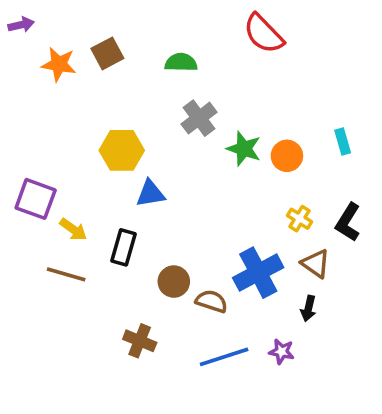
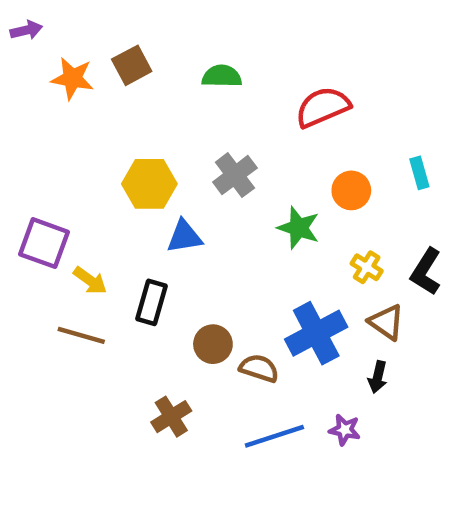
red semicircle: (264, 34) -> (323, 107), moved, turned 111
gray cross: (199, 118) -> (235, 175), moved
green star: (244, 149) -> (299, 228), moved
brown cross: (140, 341) -> (171, 417), turned 36

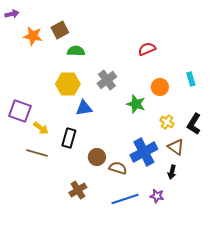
green semicircle: (222, 76) -> (76, 51), moved
red semicircle: (323, 107) -> (147, 49), size x0.7

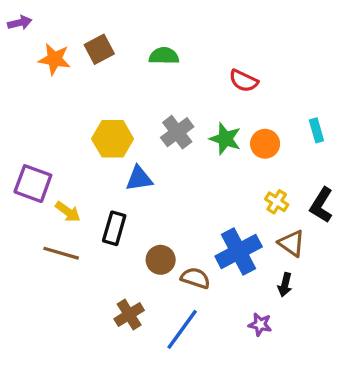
red semicircle: (147, 49) -> (244, 81), turned -132
green semicircle: (76, 51) -> (164, 56), moved
green star: (136, 104) -> (225, 139), moved
blue line: (125, 199) -> (182, 329), moved, turned -36

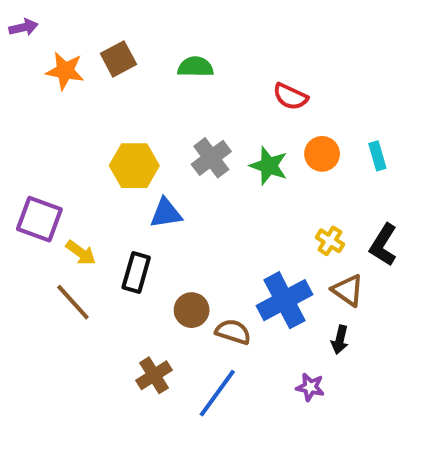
orange circle: (265, 144) -> (322, 154), moved
brown line: (61, 253) -> (73, 302), turned 32

